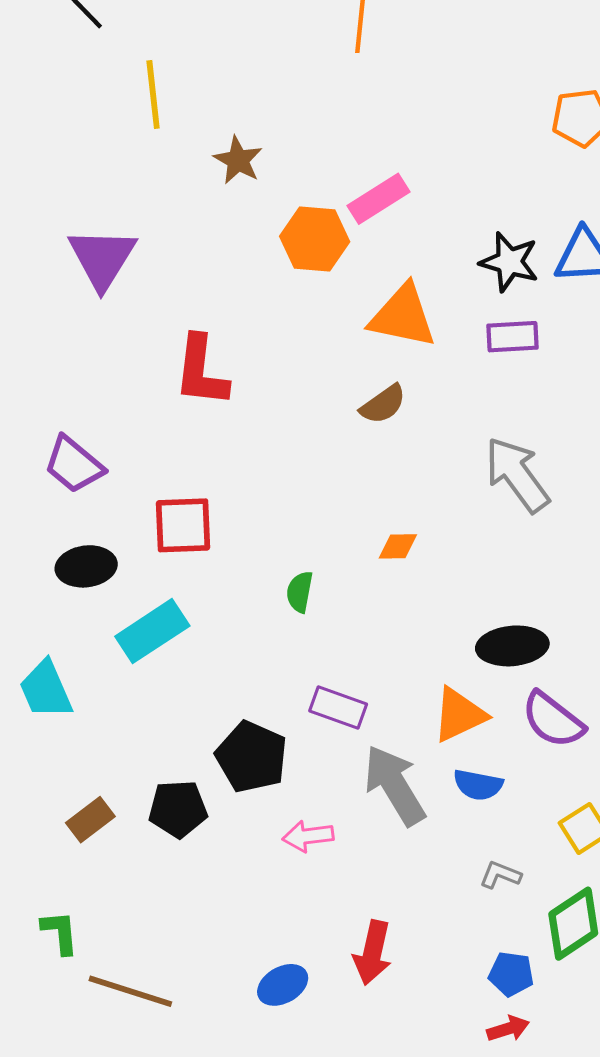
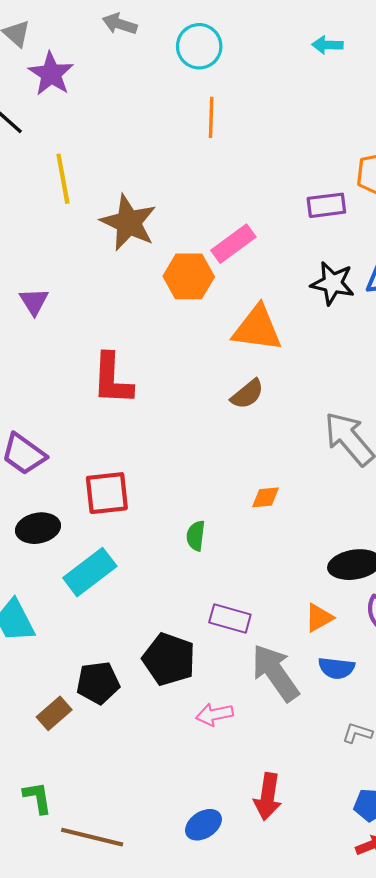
brown star: (238, 160) -> (129, 223), size x1.6
purple triangle: (102, 258) -> (34, 301), size x0.6
purple rectangle: (512, 337) -> (326, 205), moved
orange triangle: (459, 715) -> (319, 618), size x0.7
black pentagon: (178, 809) -> (98, 683), moved

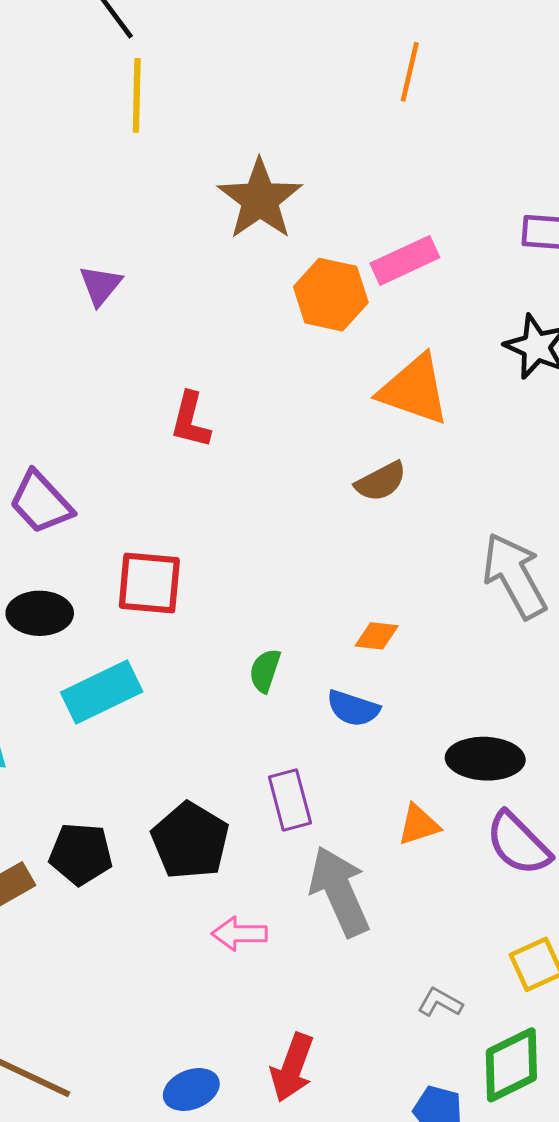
yellow line: (63, 179) -> (137, 95), moved
red L-shape: (112, 379) -> (190, 420), size x0.7
purple rectangle: (230, 619) -> (290, 800), turned 48
blue semicircle: (336, 668) -> (353, 708), moved

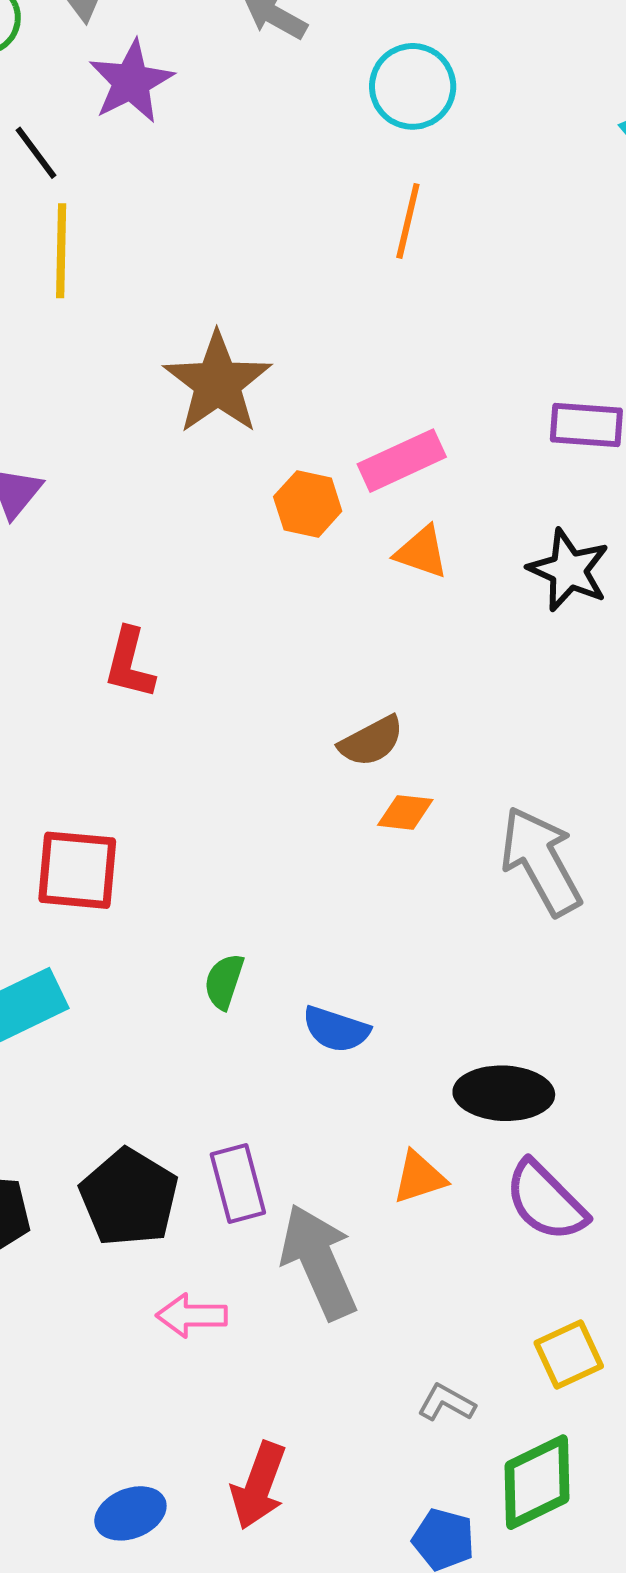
orange hexagon: (331, 295) -> (308, 504), size x0.7
orange triangle: (414, 390) -> (422, 552), moved, size x0.6
orange diamond: (377, 636) -> (405, 812), moved
purple rectangle: (290, 800) -> (238, 1183), moved

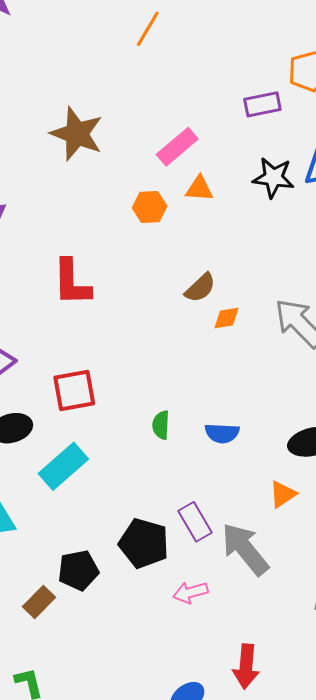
orange line: (408, 221) -> (148, 29), turned 33
orange hexagon: (308, 504) -> (150, 207), moved
red L-shape: (129, 663) -> (72, 283), size x1.4

